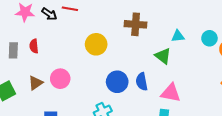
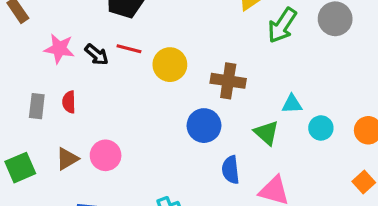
cyan circle: (209, 38) -> (321, 128), moved
yellow circle: (96, 44) -> (170, 65), moved
blue circle: (117, 82) -> (204, 126), moved

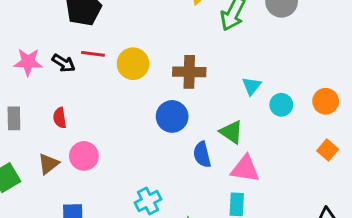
red semicircle: (69, 102) -> (60, 118), moved
cyan triangle: (292, 104) -> (252, 86), turned -42
green triangle: (267, 133) -> (231, 132), moved

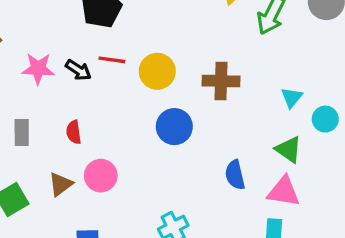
blue circle: (172, 116) -> (174, 127), moved
green triangle: (231, 132) -> (288, 149), moved

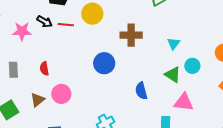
black arrow: (78, 70) -> (45, 21), moved
yellow circle: (157, 71) -> (92, 14), moved
cyan circle: (325, 119) -> (192, 66), moved
pink triangle: (284, 191) -> (184, 102), moved

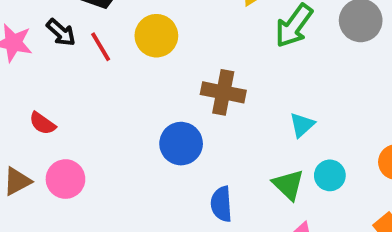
red line: (66, 25) -> (101, 47), turned 42
blue circle: (104, 63) -> (181, 144), moved
red semicircle: (44, 69) -> (42, 123), turned -56

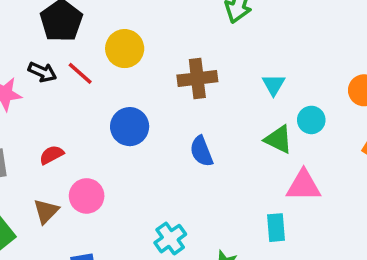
red semicircle: (42, 123) -> (52, 155), turned 135
blue circle: (181, 144) -> (130, 127), moved
blue semicircle: (221, 204) -> (201, 151), moved

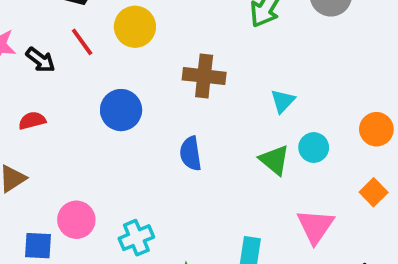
black arrow: (42, 72) -> (40, 60), moved
pink triangle: (304, 186) -> (315, 226), moved, turned 51
pink circle: (87, 196) -> (76, 220), moved

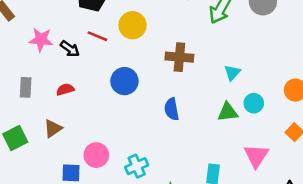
red line: (82, 42) -> (97, 36), turned -30
green triangle: (274, 160) -> (228, 112), turned -45

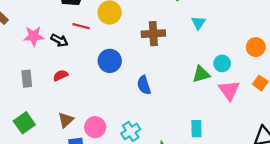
cyan triangle: (232, 73) -> (198, 23), moved
blue semicircle: (172, 109) -> (144, 85), moved
brown triangle: (53, 128) -> (66, 120), moved
pink triangle: (256, 156) -> (229, 90), moved

